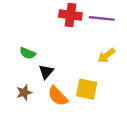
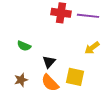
black triangle: (46, 72) -> (49, 62), moved

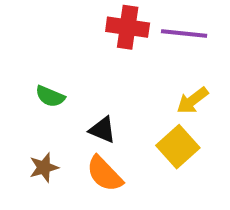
black triangle: (49, 62) -> (102, 130), turned -48
yellow square: (75, 77) -> (178, 147), moved, turned 36

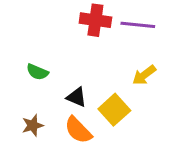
yellow square: (178, 147) -> (114, 110), moved

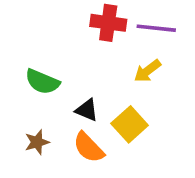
green semicircle: (37, 72) -> (42, 82), size x1.4
yellow arrow: (144, 75) -> (147, 71), moved

